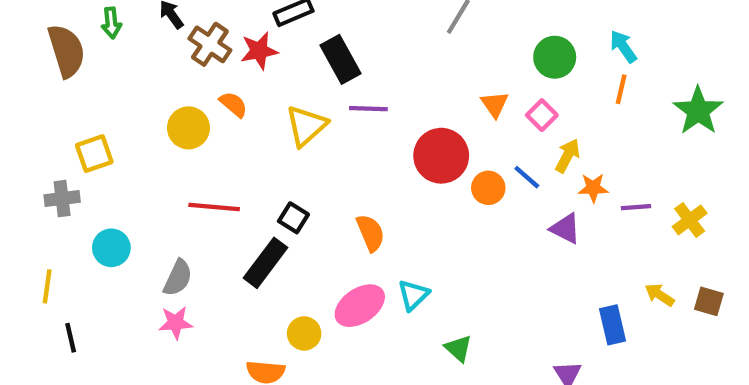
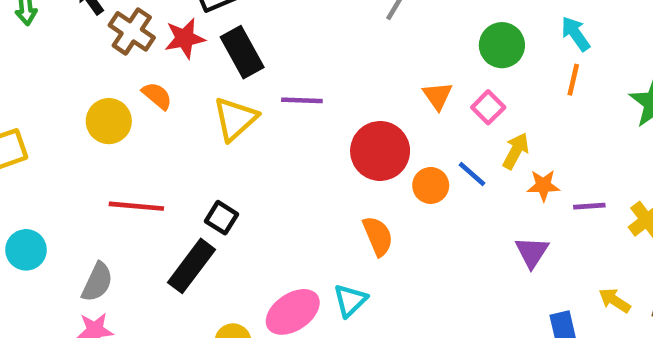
black rectangle: (341, 59) -> (242, 52), moved
purple triangle: (565, 229) -> (532, 252), moved, turned 36
orange semicircle: (370, 233) -> (378, 236), moved

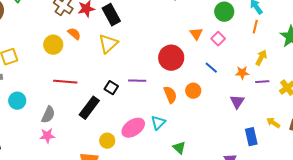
purple line: (302, 100) -> (137, 81), moved
yellow arrow: (516, 151) -> (261, 58), moved
orange circle: (431, 185) -> (193, 91), moved
black square: (221, 218) -> (111, 88), moved

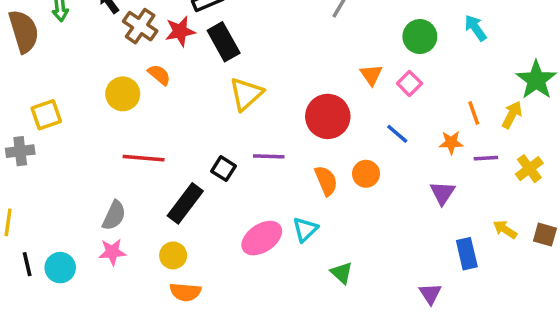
orange line: (255, 27) -> (474, 113), moved, turned -32
yellow triangle: (108, 44) -> (246, 94), moved
yellow arrow: (261, 58) -> (512, 115), moved
cyan circle: (17, 101) -> (60, 268), moved
yellow circle: (107, 141) -> (173, 255), moved

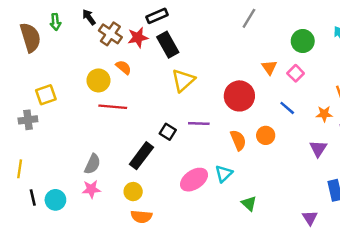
red line: (144, 158) -> (113, 107), moved

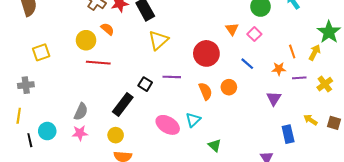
gray cross: (28, 120) -> (26, 85), moved
pink ellipse: (194, 180) -> (168, 125), turned 65
cyan circle: (55, 200) -> (47, 131), moved

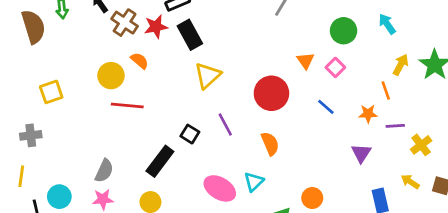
yellow arrow: (315, 52) -> (401, 65), moved
purple line: (172, 77) -> (225, 125), turned 60
yellow cross: (325, 84) -> (421, 145), moved
orange circle: (229, 87) -> (312, 198), moved

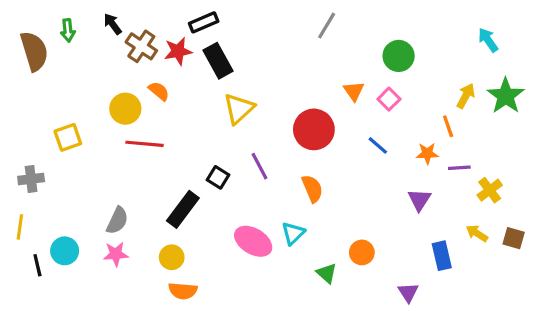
cyan arrow: (387, 24) -> (488, 40), moved
yellow square: (51, 92) -> (68, 137), moved

